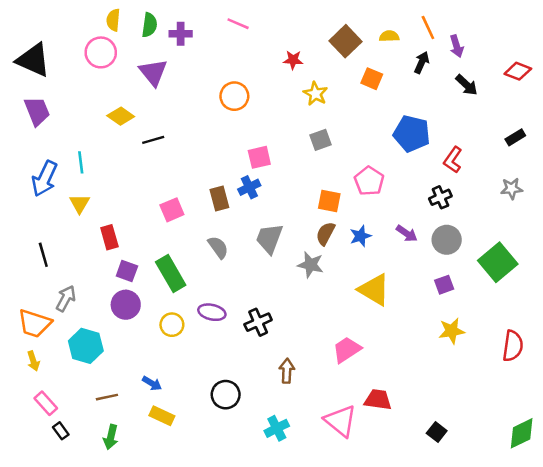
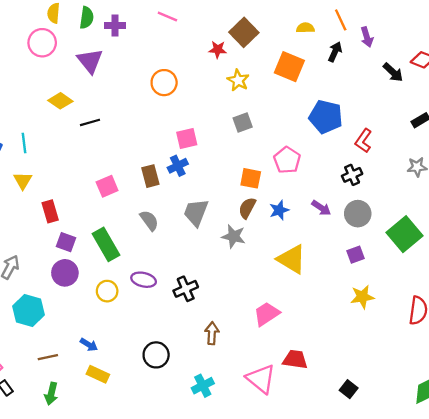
brown square: (345, 41) -> (244, 32), moved
orange square: (372, 79) -> (289, 67), size x1.5
black arrow: (467, 85) -> (393, 72), moved

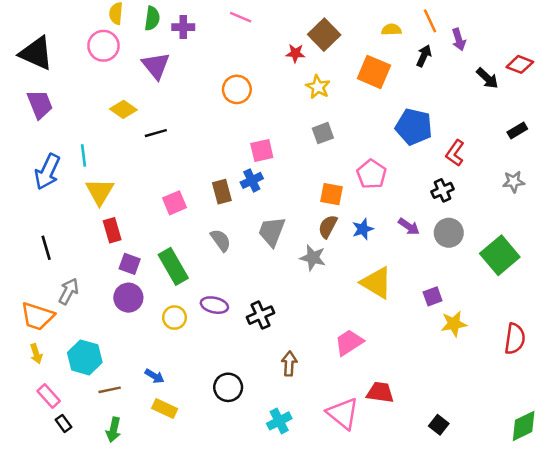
yellow triangle: (23, 181) -> (100, 192), moved, size x1.4
purple square: (355, 255) -> (433, 296), moved
cyan hexagon: (28, 310) -> (85, 357), moved

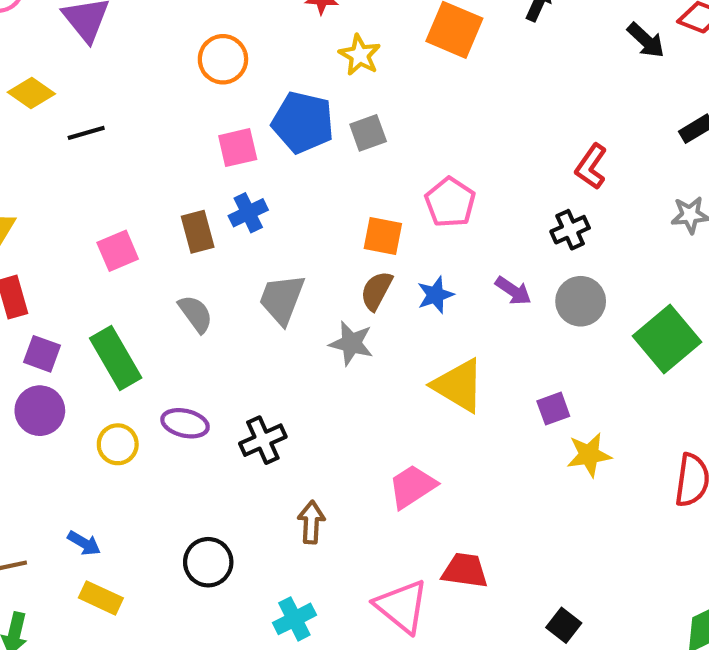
blue pentagon: (414, 127) -> (303, 122), moved
pink square: (262, 150) -> (238, 148), moved

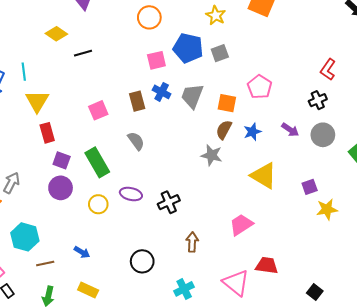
blue cross: (248, 213) -> (162, 92), turned -36
gray trapezoid: (282, 299) -> (192, 96), moved
yellow rectangle: (101, 598) -> (88, 290), moved

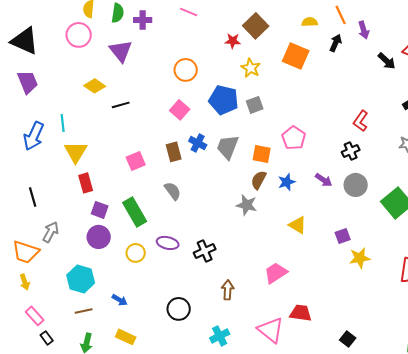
pink square: (156, 60) -> (180, 110), moved, turned -36
yellow triangle: (264, 176) -> (298, 225), size x0.7
cyan hexagon: (25, 237) -> (81, 279), moved

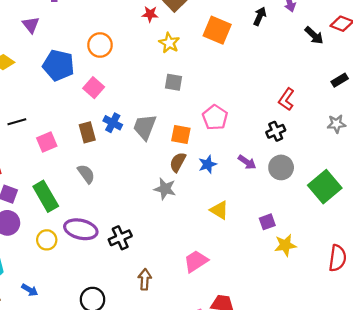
purple triangle: (121, 51) -> (31, 25), size x0.7
blue pentagon: (224, 100) -> (58, 65), moved
black line: (121, 105) -> (17, 122), moved
gray square: (255, 105) -> (173, 82), turned 30
purple ellipse: (168, 243) -> (81, 229), size x1.4

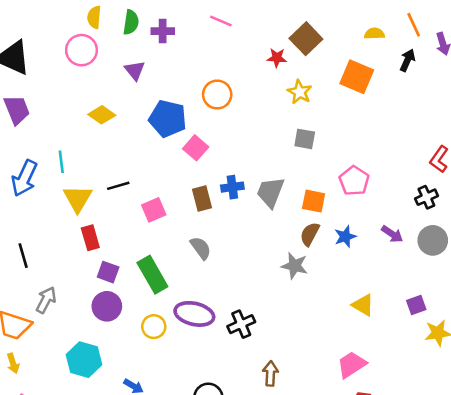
pink square: (94, 88) -> (196, 148), moved
blue cross: (113, 123) -> (232, 187), turned -36
yellow triangle: (219, 210) -> (363, 305), moved
pink trapezoid: (196, 261) -> (352, 365), moved

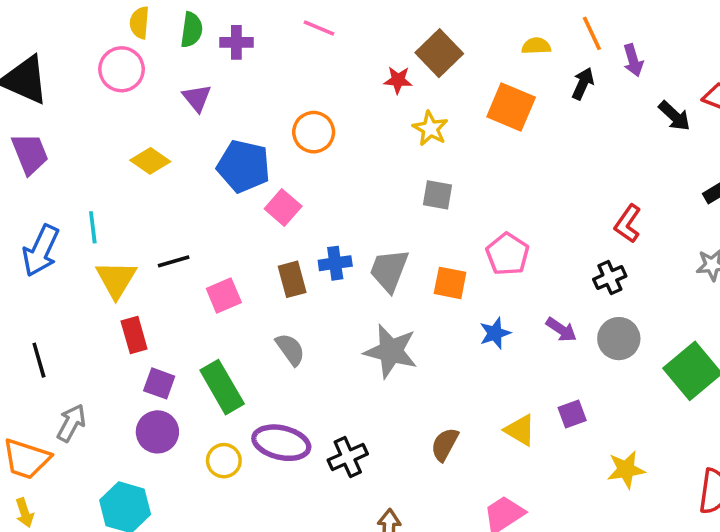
brown semicircle: (310, 234) -> (445, 444), moved
gray star: (295, 266) -> (391, 351), moved, size x1.4
purple square: (416, 305) -> (572, 414), moved

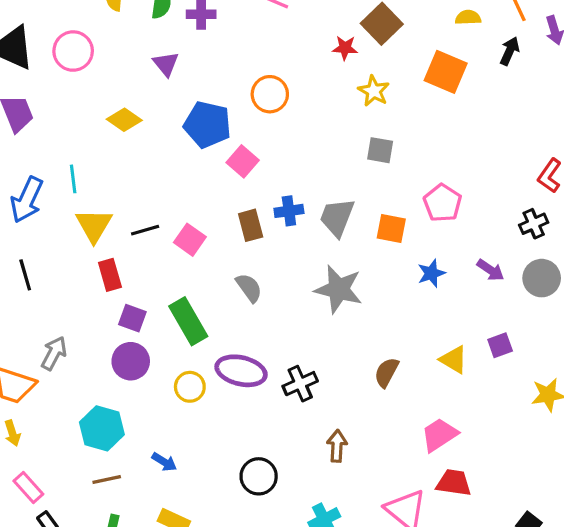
pink circle: (122, 69) -> (73, 51), moved
black line: (174, 261) -> (145, 230), moved
pink square: (224, 295) -> (190, 240), turned -32
black line: (39, 360) -> (25, 275), moved

